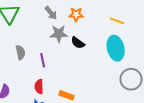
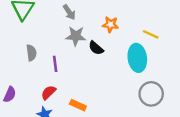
orange star: (76, 14) -> (110, 24), moved
yellow line: (117, 21) -> (151, 34), moved
red semicircle: (39, 87) -> (48, 93), turned 40

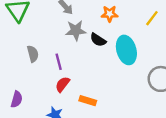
yellow line: (151, 34) -> (152, 18), turned -70
cyan ellipse: (137, 58) -> (126, 50), moved
red semicircle: (48, 93) -> (63, 84), moved

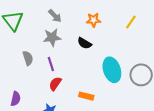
gray star: (76, 30) -> (52, 37), moved
cyan ellipse: (126, 50) -> (112, 70), moved
orange rectangle: (88, 101) -> (86, 96), moved

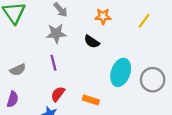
gray semicircle: (28, 58) -> (18, 70), moved, turned 80
cyan ellipse: (112, 70) -> (121, 72), turned 35
red semicircle: (55, 84) -> (58, 94), moved

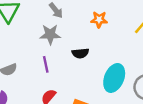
black semicircle: (92, 42) -> (80, 53), moved, turned -42

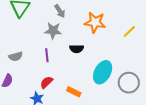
orange star: (99, 19) -> (95, 22), size x1.5

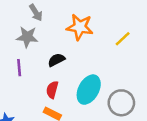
black semicircle: (77, 49) -> (56, 60), turned 152
red semicircle: (46, 82) -> (52, 90), moved, turned -32

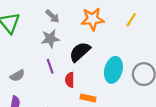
black semicircle: (56, 60) -> (80, 52), size x1.5
red semicircle: (52, 90) -> (70, 80), moved

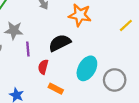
yellow line: (131, 20) -> (126, 25), moved
gray star: (50, 39) -> (14, 30), moved

